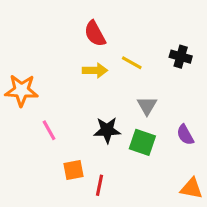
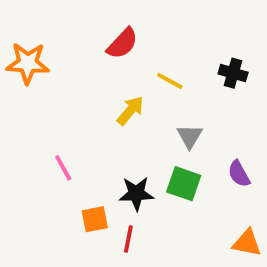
red semicircle: (95, 34) -> (122, 43), turned -108
yellow arrow: (95, 70) -> (130, 111), moved, turned -50
orange star: (21, 90) -> (28, 63), moved
black star: (107, 130) -> (136, 194), moved

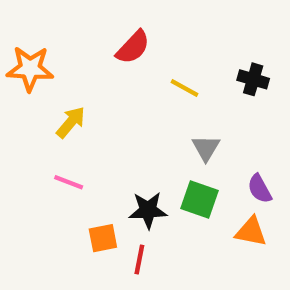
yellow arrow: (130, 111) -> (71, 122), moved
pink line: (63, 168) -> (69, 182), turned -40
orange triangle: (247, 243) -> (251, 232), moved

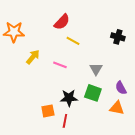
yellow line: (184, 88) -> (73, 41), moved
pink line: (69, 182) -> (60, 65), moved

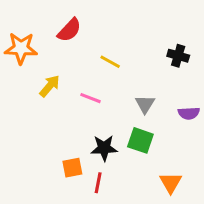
red semicircle: (62, 22) -> (69, 30), moved
purple semicircle: (121, 88) -> (189, 113), moved, turned -64
orange triangle: (117, 108) -> (171, 183), moved, turned 49

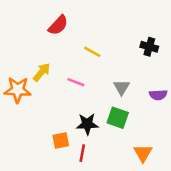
orange star: (21, 48) -> (18, 90), moved

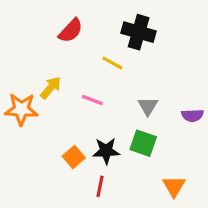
black cross: (149, 47) -> (139, 32), moved, size x1.5
orange square: (61, 140) -> (74, 157), moved, turned -30

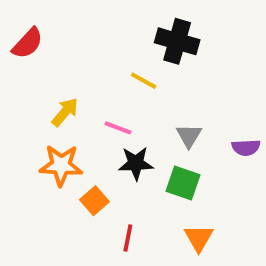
red semicircle: (71, 31) -> (28, 43), moved
orange star: (21, 109) -> (61, 165), moved
black star: (106, 151) -> (136, 163), moved
orange triangle: (174, 186) -> (199, 238), moved

